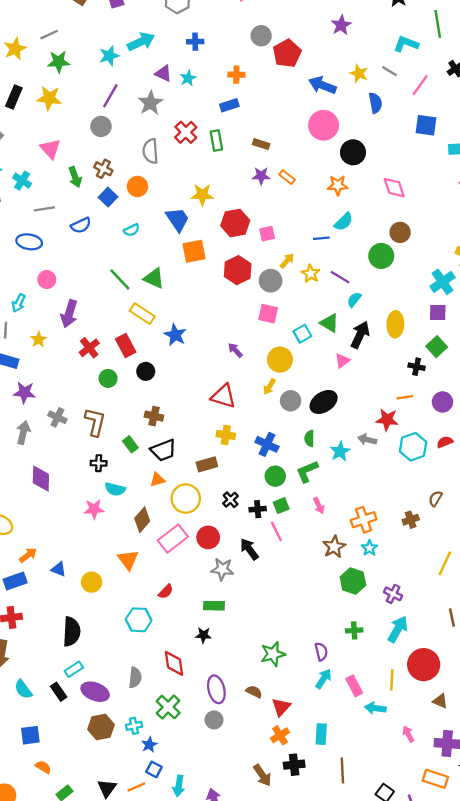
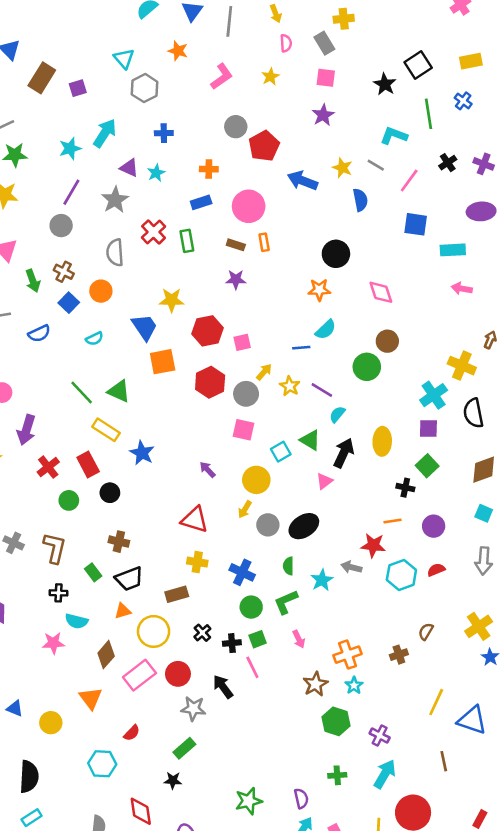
cyan arrow: (141, 42) -> (105, 133), turned -32
pink circle: (324, 125) -> (249, 206), moved
orange rectangle: (287, 177) -> (264, 242), moved, turned 42
green rectangle: (214, 606) -> (184, 748), turned -42

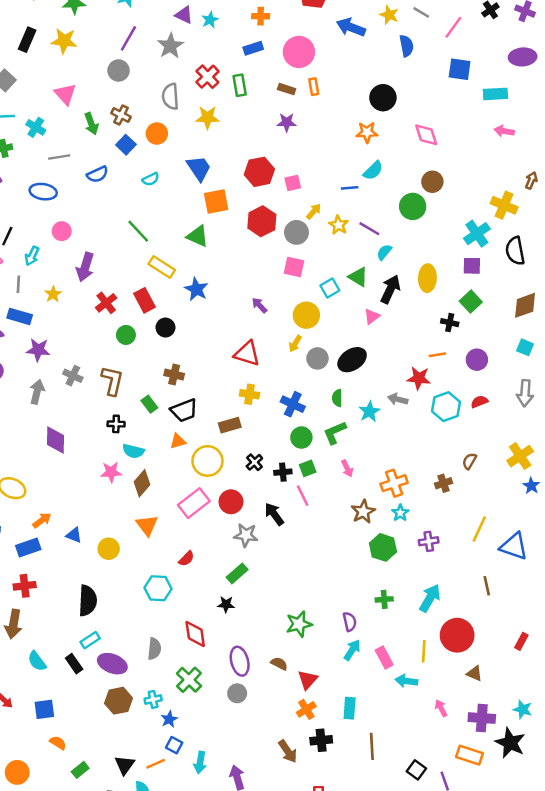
yellow star: (172, 300) -> (207, 117), moved
green triangle: (119, 391) -> (198, 236), moved
brown diamond: (106, 655) -> (142, 483), moved
purple cross: (380, 735) -> (429, 541), moved, turned -36

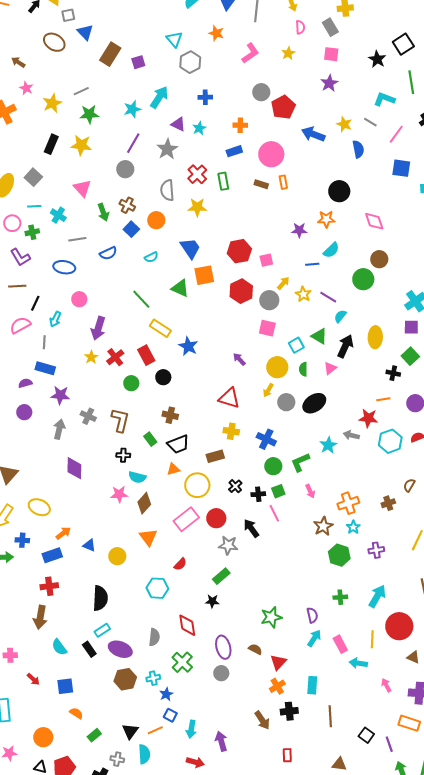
purple star: (287, 122) -> (299, 230), moved
green triangle: (198, 236) -> (180, 288), moved
yellow star: (53, 294) -> (91, 357), moved
green semicircle: (337, 398) -> (303, 369), moved

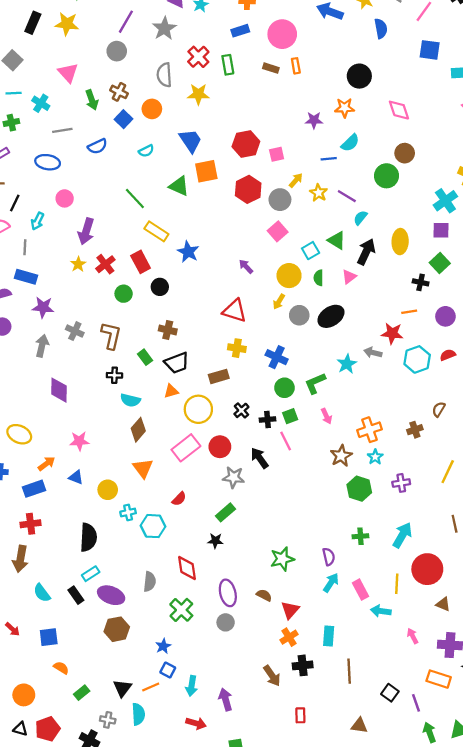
pink square: (267, 328) -> (278, 231), turned 36
pink star: (119, 494) -> (79, 441), moved
cyan cross: (153, 678) -> (128, 512), moved

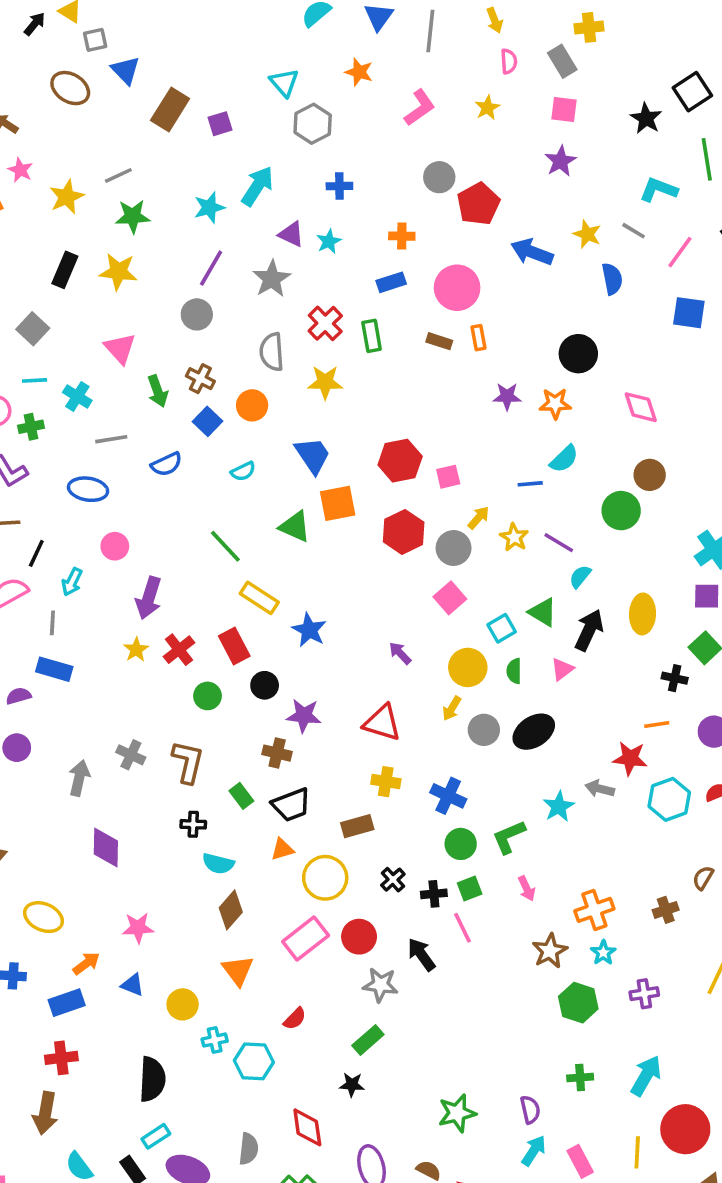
purple star: (314, 120) -> (507, 396), moved
purple star: (43, 307) -> (304, 716), moved

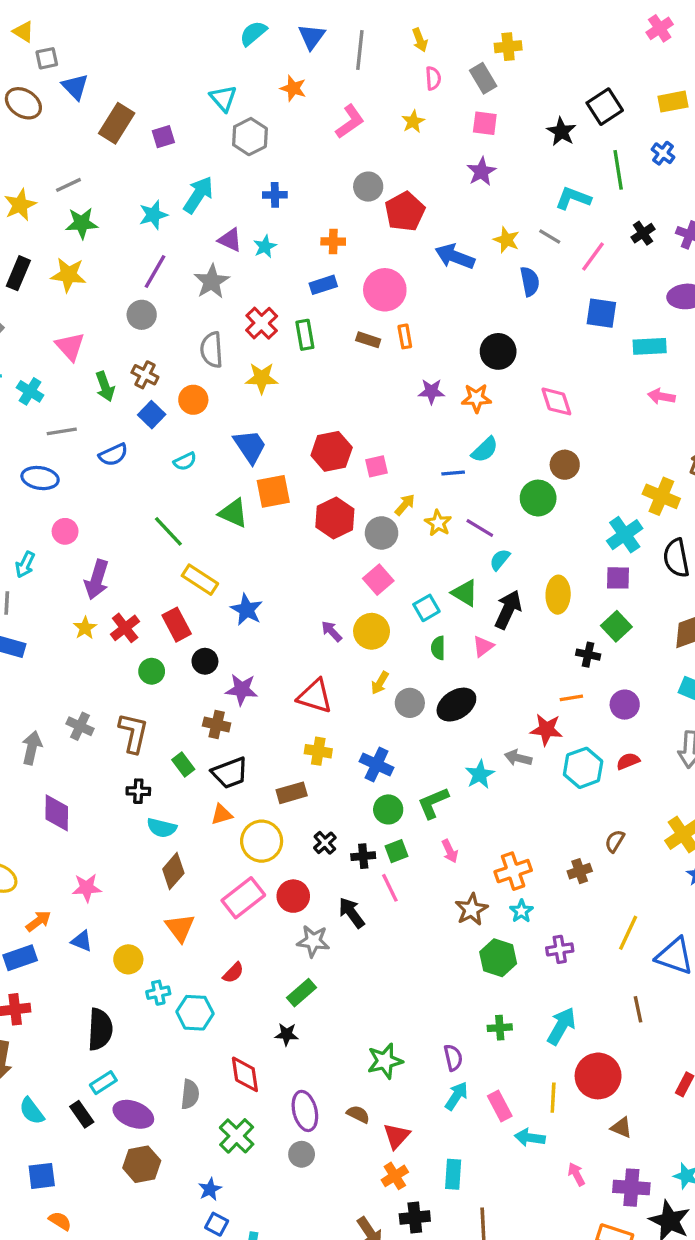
yellow circle: (468, 667) -> (372, 631), moved

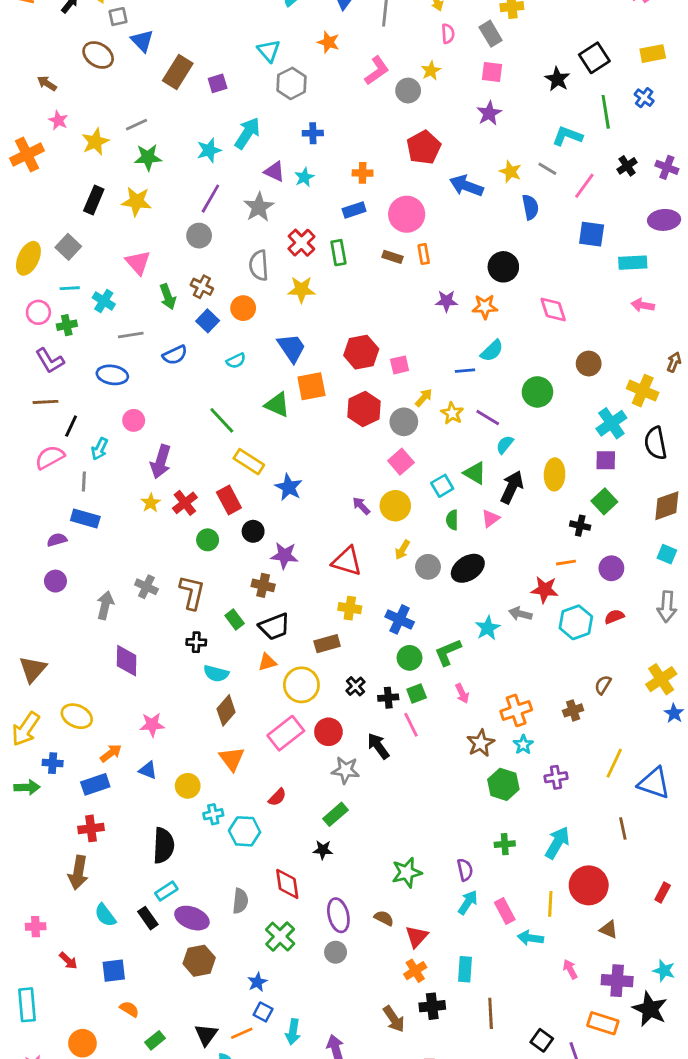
gray circle: (368, 187) -> (408, 91), moved
brown circle: (565, 465) -> (589, 364), moved

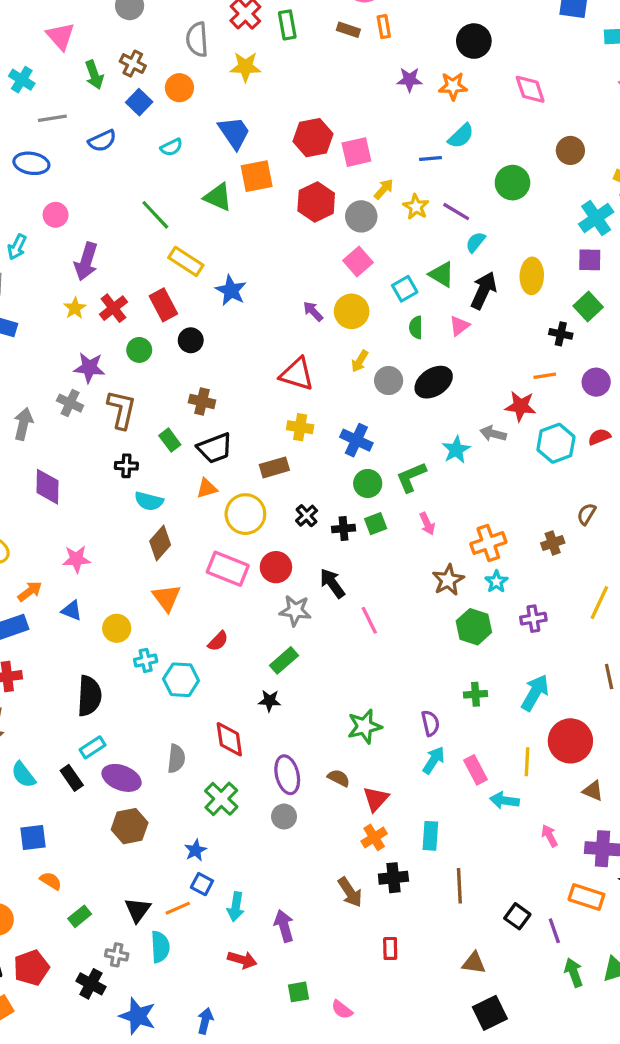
pink square: (400, 365) -> (356, 152), size x1.4
purple star: (284, 555) -> (89, 368), moved
pink line: (411, 725) -> (369, 620), moved
pink rectangle: (286, 733) -> (228, 569), turned 60

